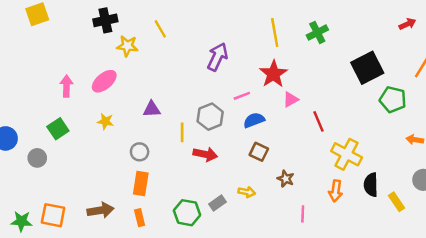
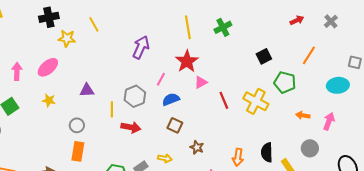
black square: (367, 68) -> (264, 56), size x0.6
pink line: (242, 96) -> (161, 79), turned -40
yellow cross: (347, 154) -> (256, 101), moved

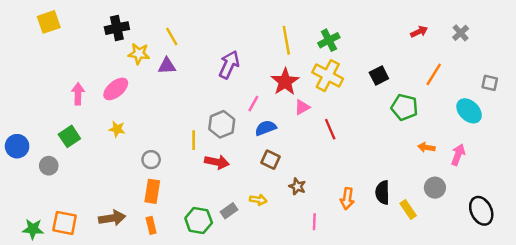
cyan ellipse: (338, 85) -> (469, 111), turned 50
purple triangle: (87, 90) -> (167, 66), moved
yellow cross: (256, 101) -> (328, 76), moved

